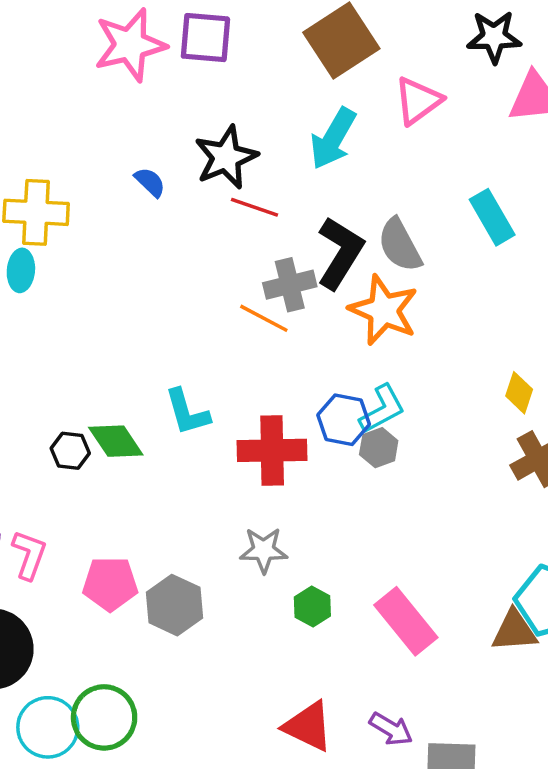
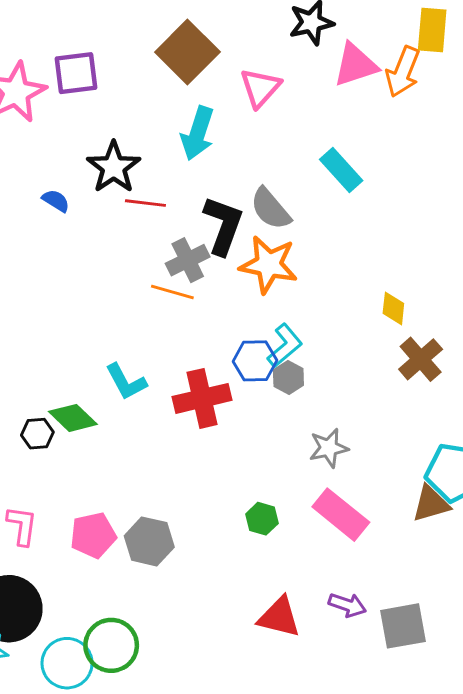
gray star: (264, 550) -> (329, 448), moved

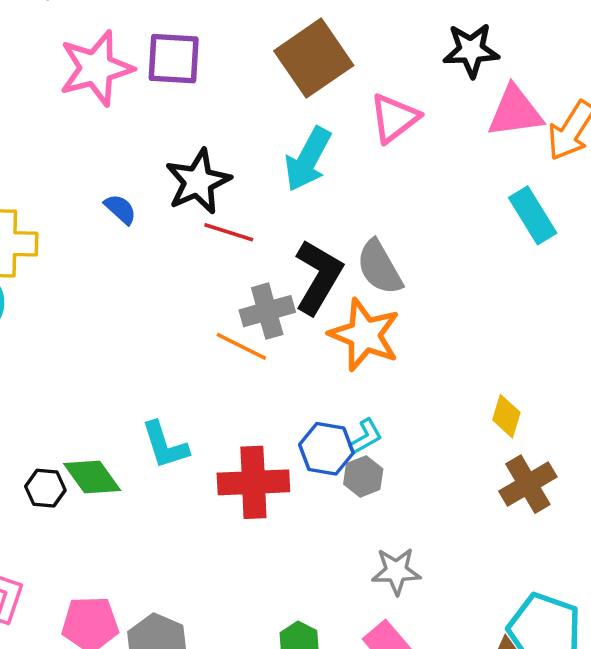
cyan rectangle: (341, 170) -> (533, 215), moved
cyan L-shape: (285, 346) -> (366, 437), size x0.7

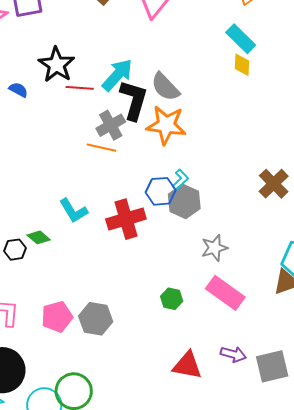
cyan arrow: (308, 159) -> (117, 75), moved, turned -153
yellow diamond: (506, 416) -> (242, 65), moved
green diamond: (92, 477) -> (39, 237), size x0.7
gray hexagon: (363, 477) -> (184, 201), size x1.5

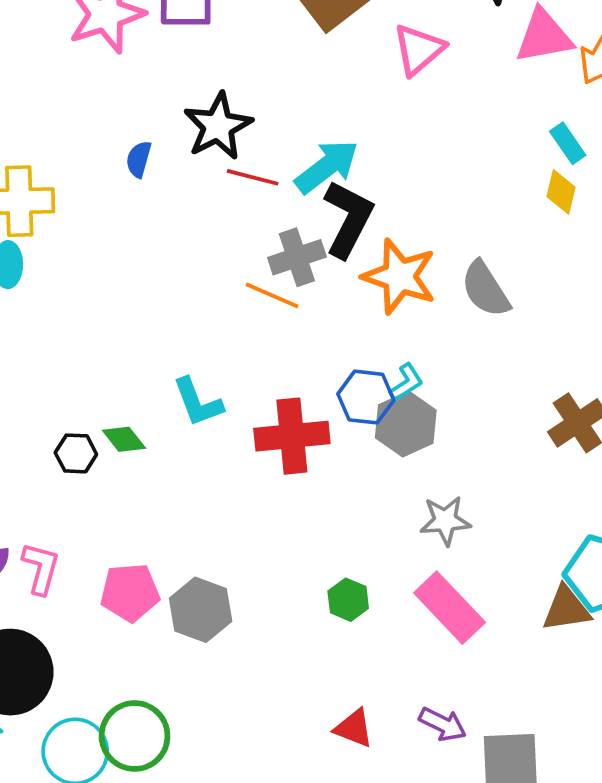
cyan rectangle: (241, 39) -> (568, 143), size x0.7
gray semicircle: (165, 87) -> (485, 289), moved
blue semicircle: (18, 90) -> (139, 159), turned -114
red triangle: (187, 365) -> (354, 728), size x0.7

